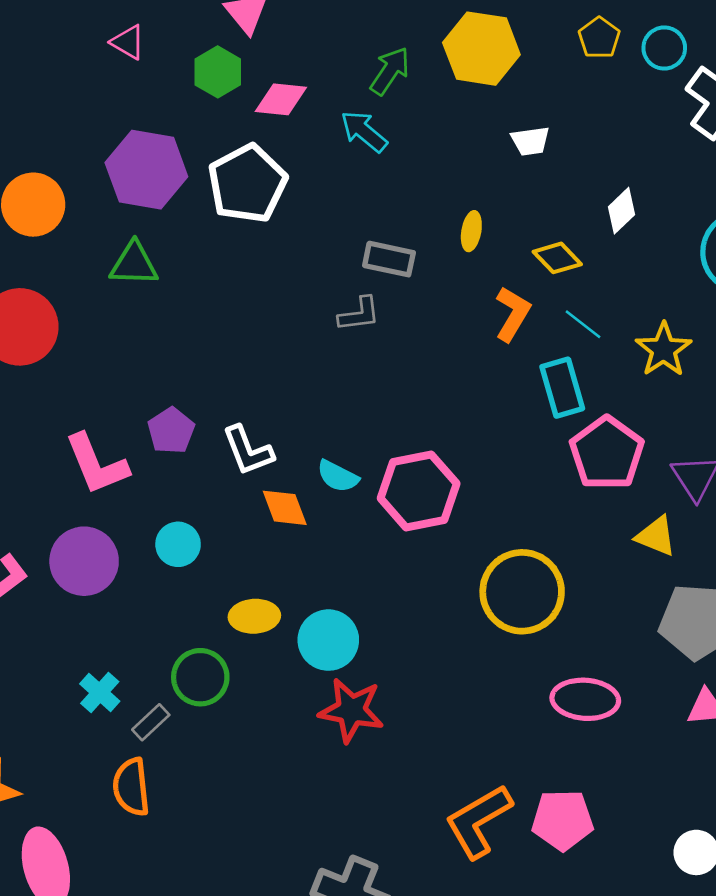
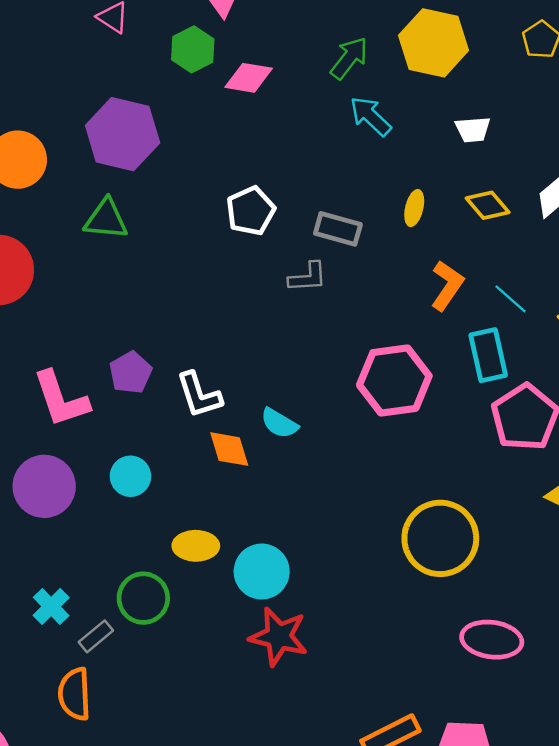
cyan arrow: (364, 131) -> (371, 116), moved
white pentagon: (247, 184) -> (251, 211), moved, size x0.7
yellow diamond: (557, 258) -> (488, 205), moved
pink hexagon: (419, 491) -> (394, 380), moved

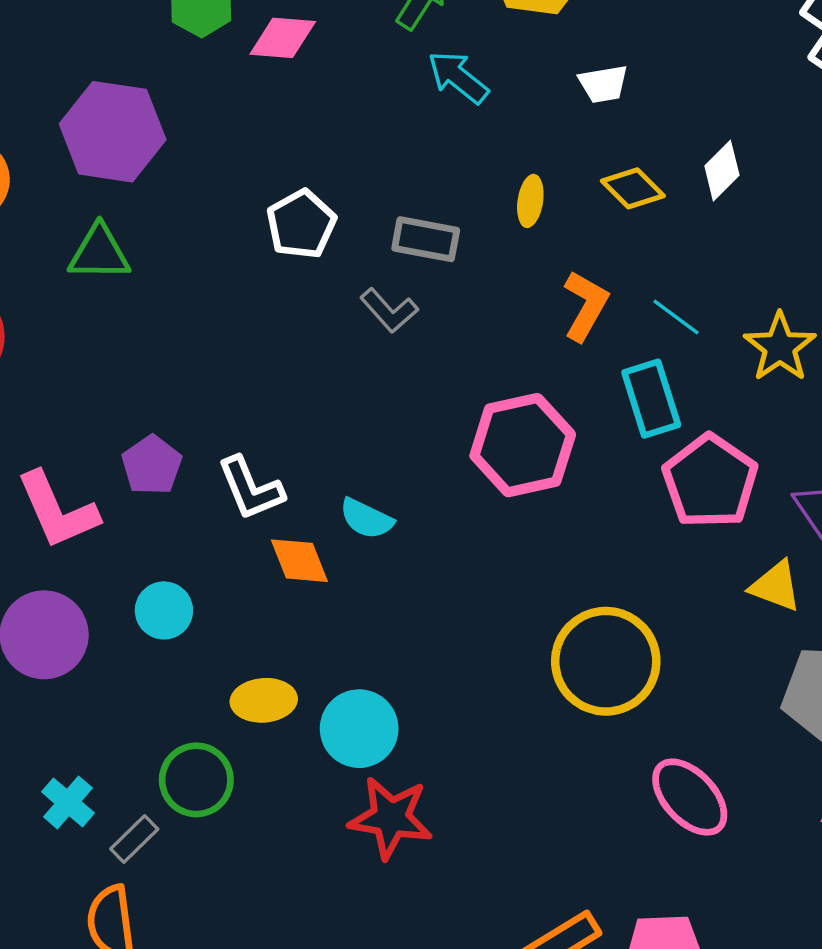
gray L-shape: (308, 277) -> (389, 311), turned 57
pink ellipse: (492, 640) -> (690, 797), turned 44

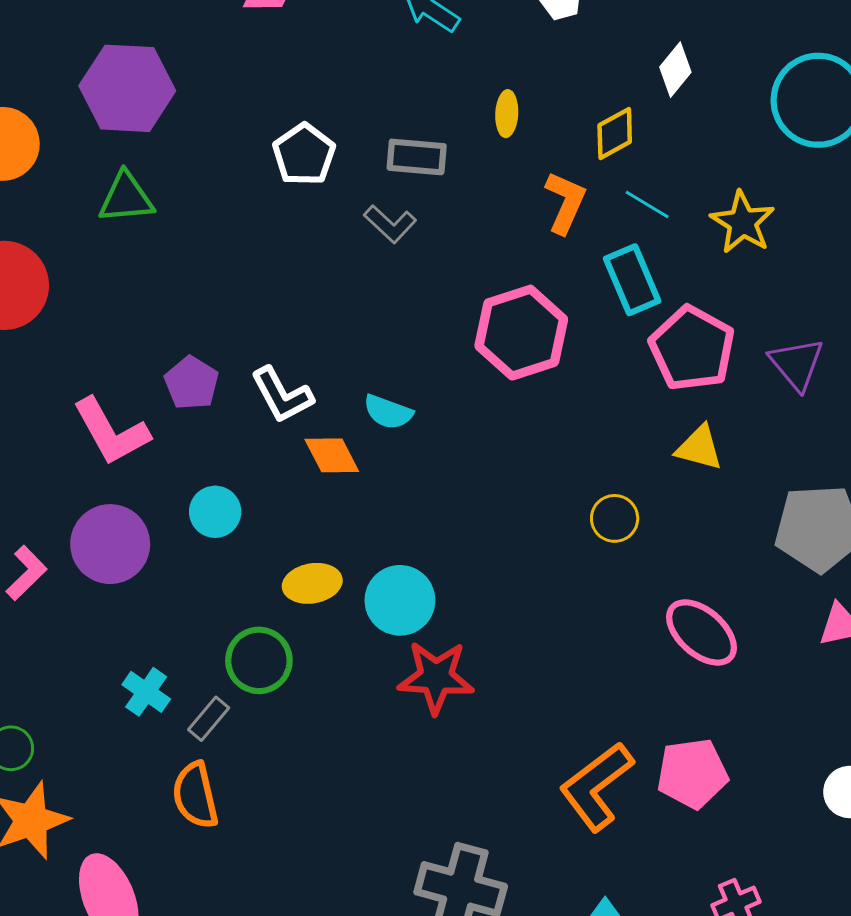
yellow diamond: (633, 188) -> (615, 133), moved, turned -68
yellow triangle: (776, 586) -> (699, 448), moved
yellow circle: (606, 661) -> (615, 518), size x0.5

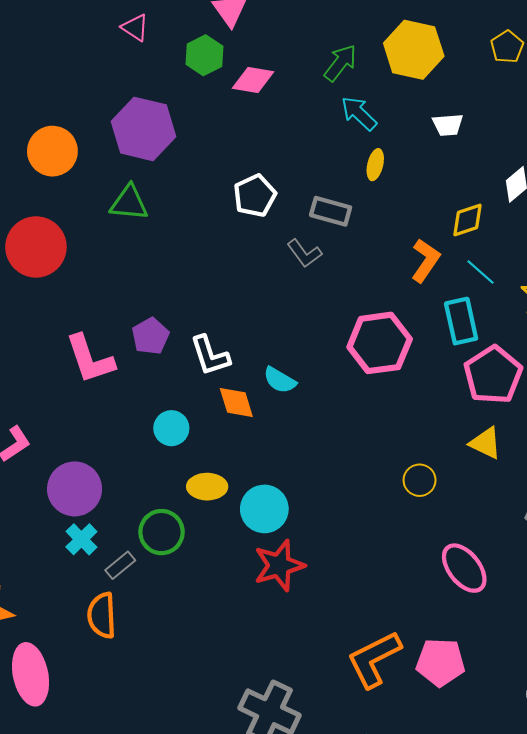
yellow ellipse: (507, 114) -> (375, 165), moved
cyan circle: (215, 512) -> (171, 428), moved
purple circle: (110, 544) -> (75, 489), moved
red star: (436, 677) -> (279, 565), turned -30

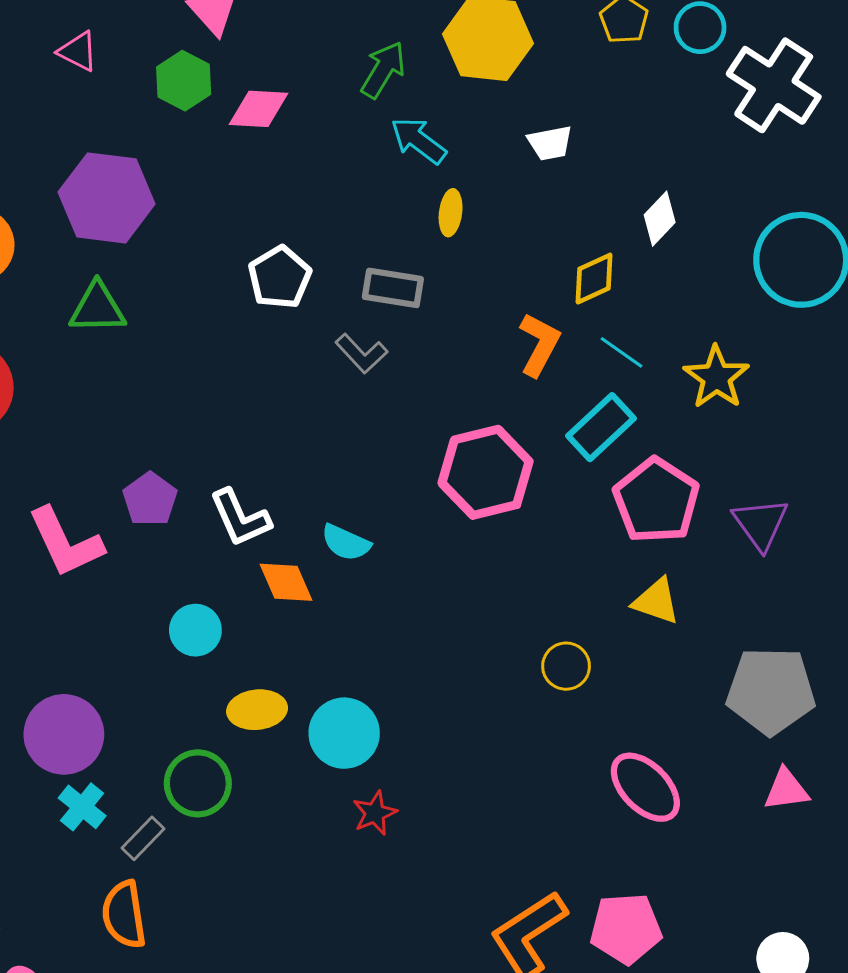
cyan rectangle: (461, 321) -> (601, 427), turned 66
red star: (279, 565) -> (375, 813), size x0.6

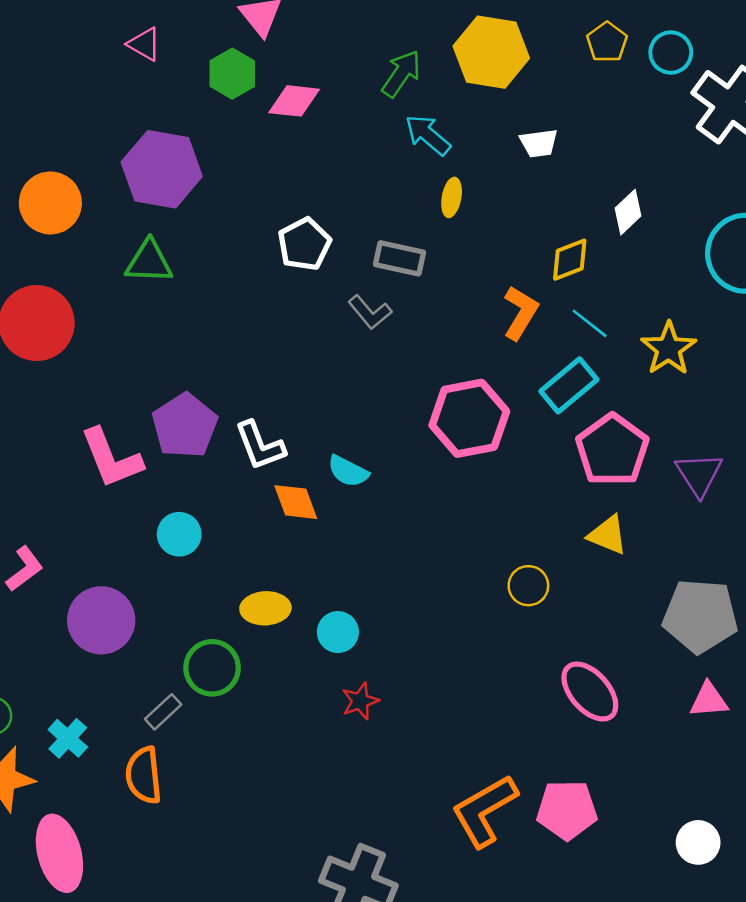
purple pentagon: (150, 499) -> (185, 426), size x1.4
cyan circle: (195, 630) -> (179, 534), moved
cyan circle: (344, 733) -> (338, 632), size x0.7
cyan cross: (82, 807) -> (68, 738), moved

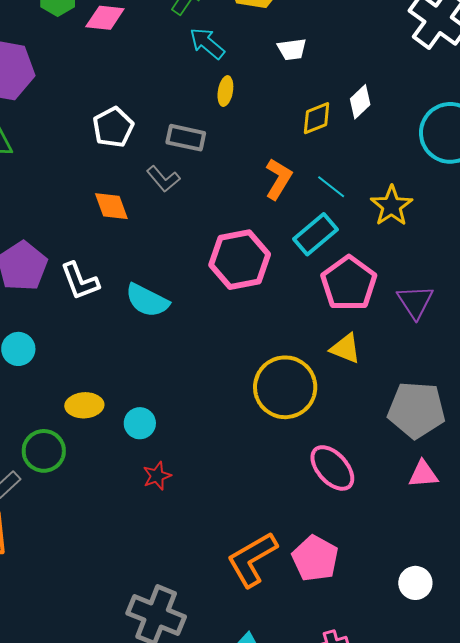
yellow diamond: (570, 260) -> (317, 118), moved
cyan semicircle: (348, 471) -> (147, 300), size x1.4
orange diamond: (296, 502) -> (111, 206), moved
yellow circle: (528, 586) -> (285, 387), size x2.0
pink pentagon: (567, 810) -> (315, 558), turned 30

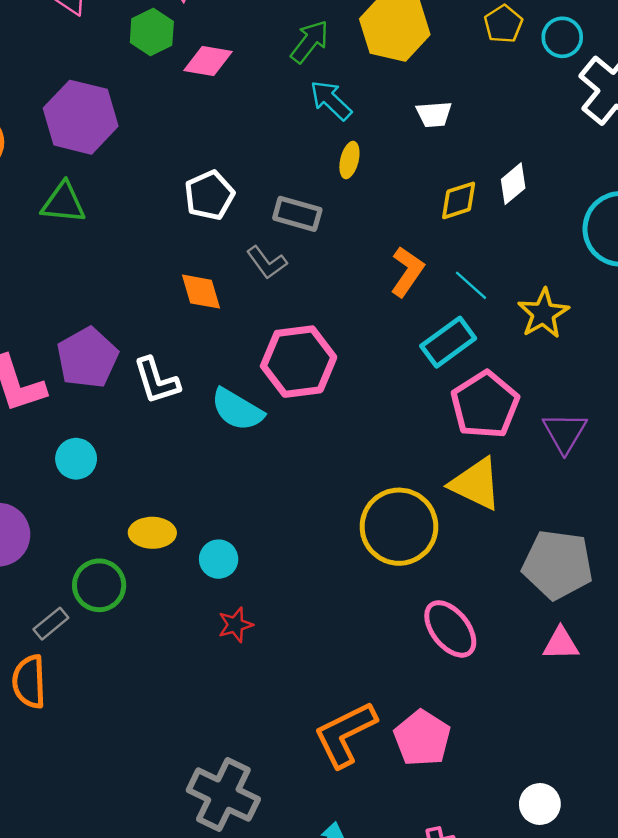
pink hexagon: (240, 260) -> (299, 362), moved
yellow triangle: (346, 348) -> (476, 484), size x1.4
white circle: (415, 583) -> (540, 804), moved

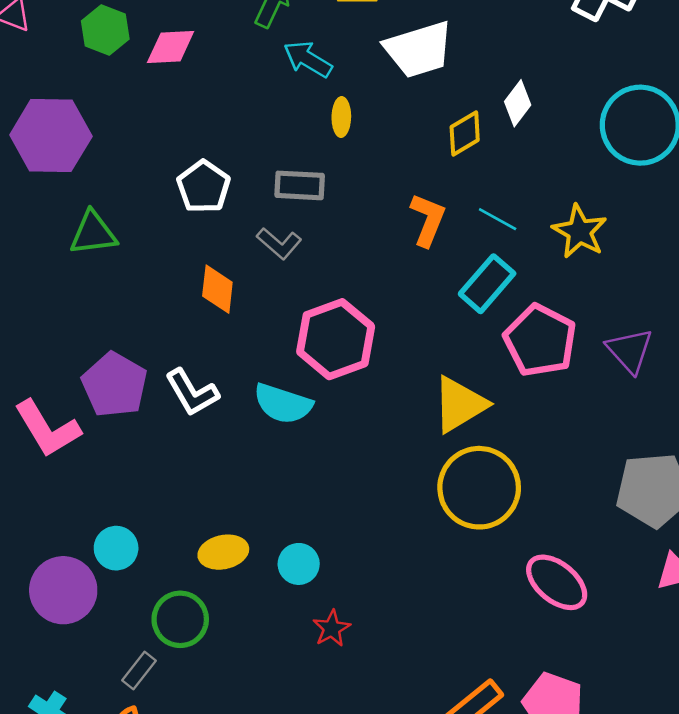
white trapezoid: (434, 114) -> (419, 50), size x1.8
green triangle: (63, 203) -> (93, 233), moved
orange diamond: (201, 292) -> (217, 289), turned 36
cyan circle: (76, 459) -> (116, 548), moved
yellow triangle: (476, 484) -> (460, 404), moved, turned -44

